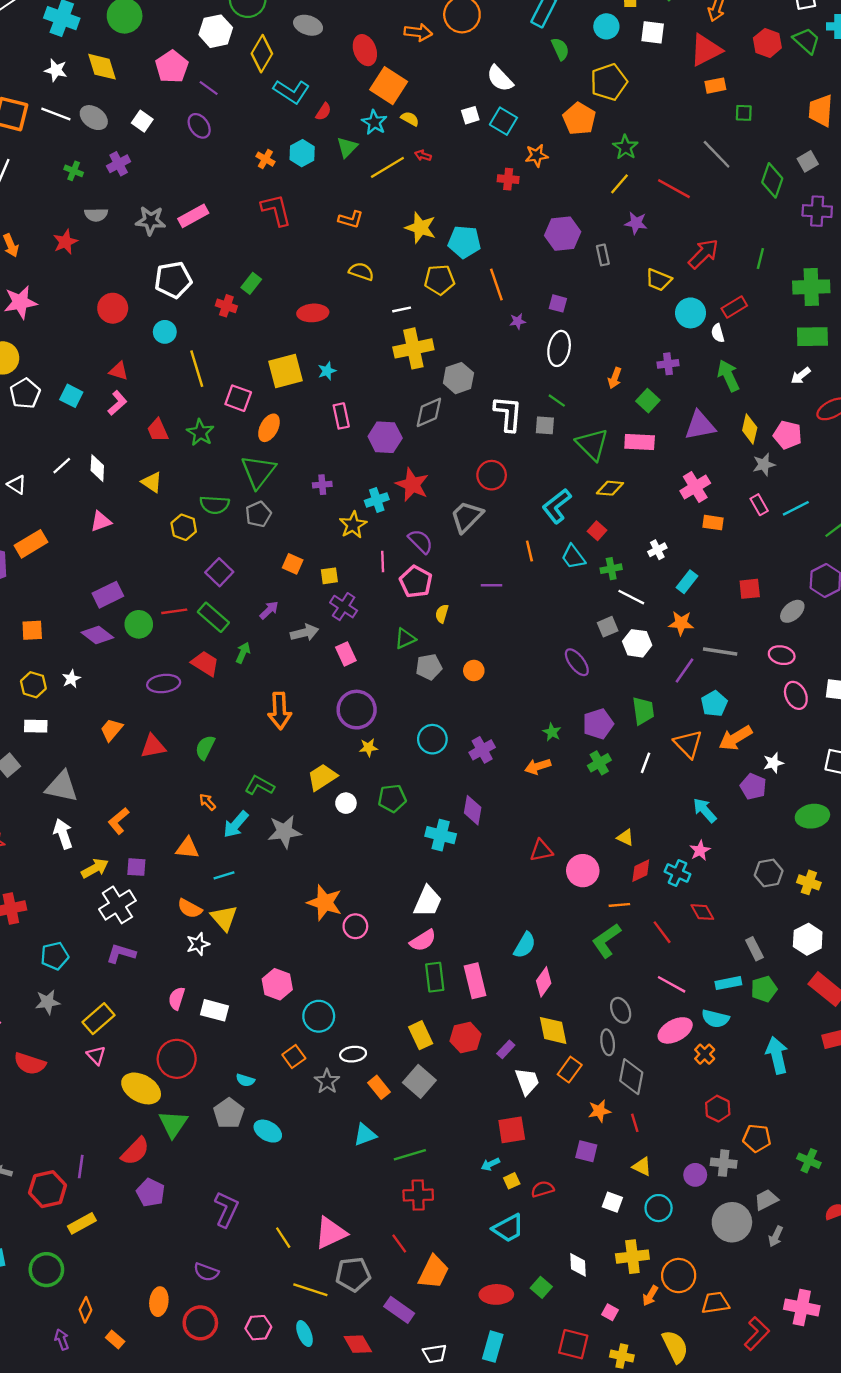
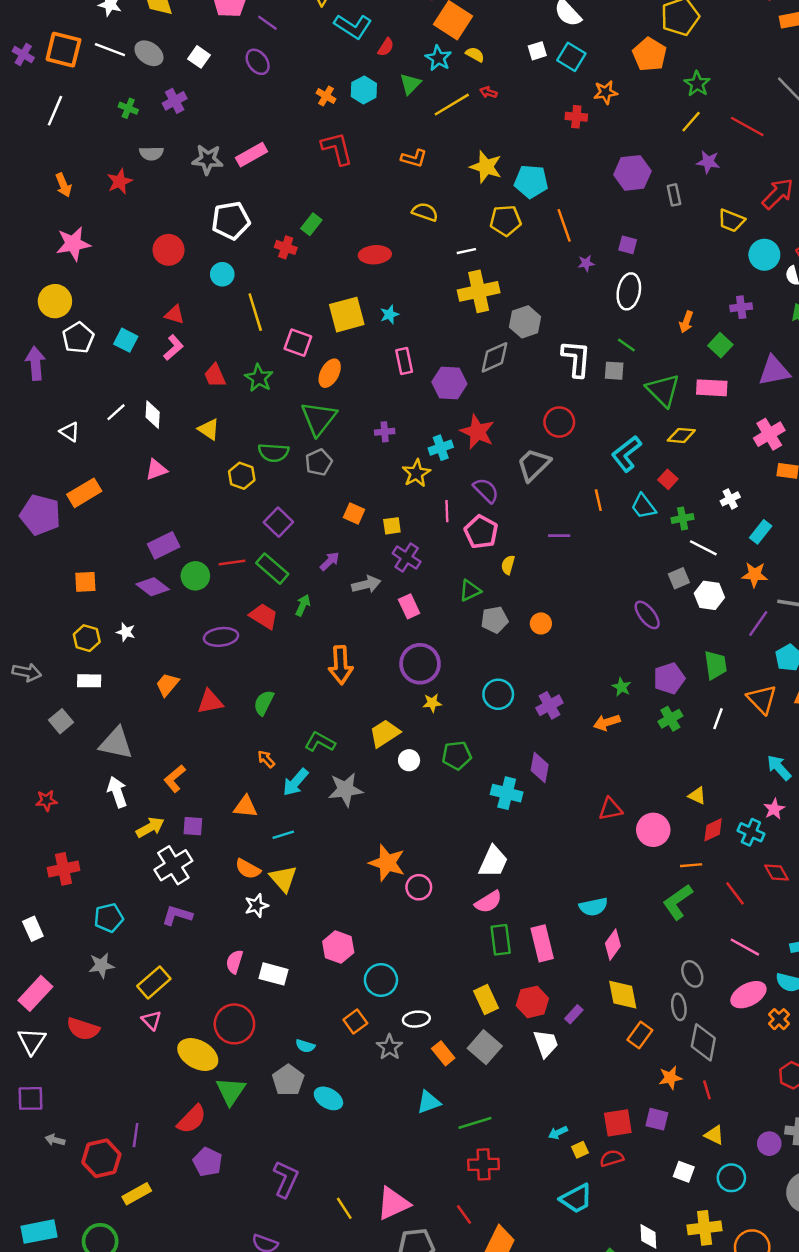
white star: (71, 679) -> (126, 632), turned -30
cyan semicircle: (525, 945) -> (593, 907), turned 48
white trapezoid: (527, 1081) -> (546, 1043), moved
red square: (512, 1130) -> (618, 1123), moved

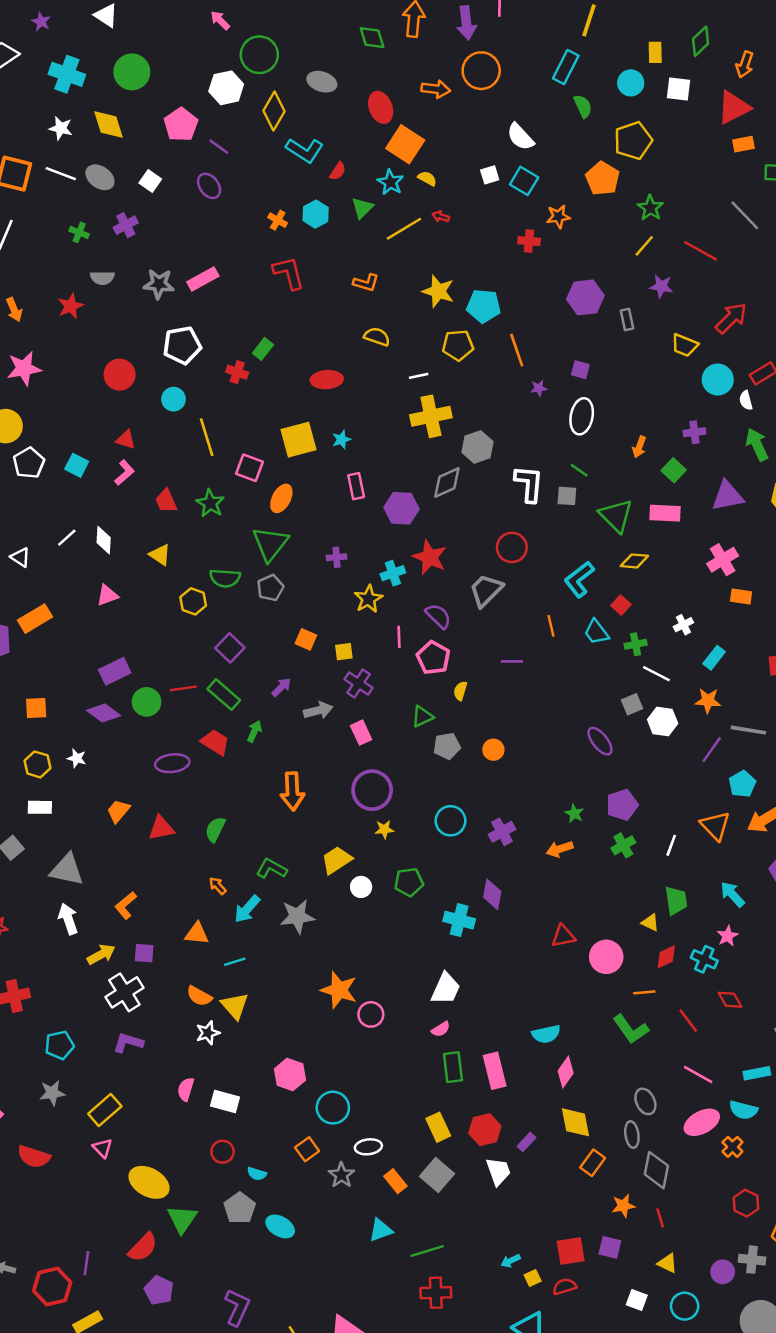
green trapezoid: (716, 665) -> (676, 900), moved
pink semicircle: (488, 902) -> (441, 1029), size x0.7
green L-shape: (678, 902) -> (631, 1029), turned -90
red circle: (234, 1024) -> (223, 1152), moved, size x0.6

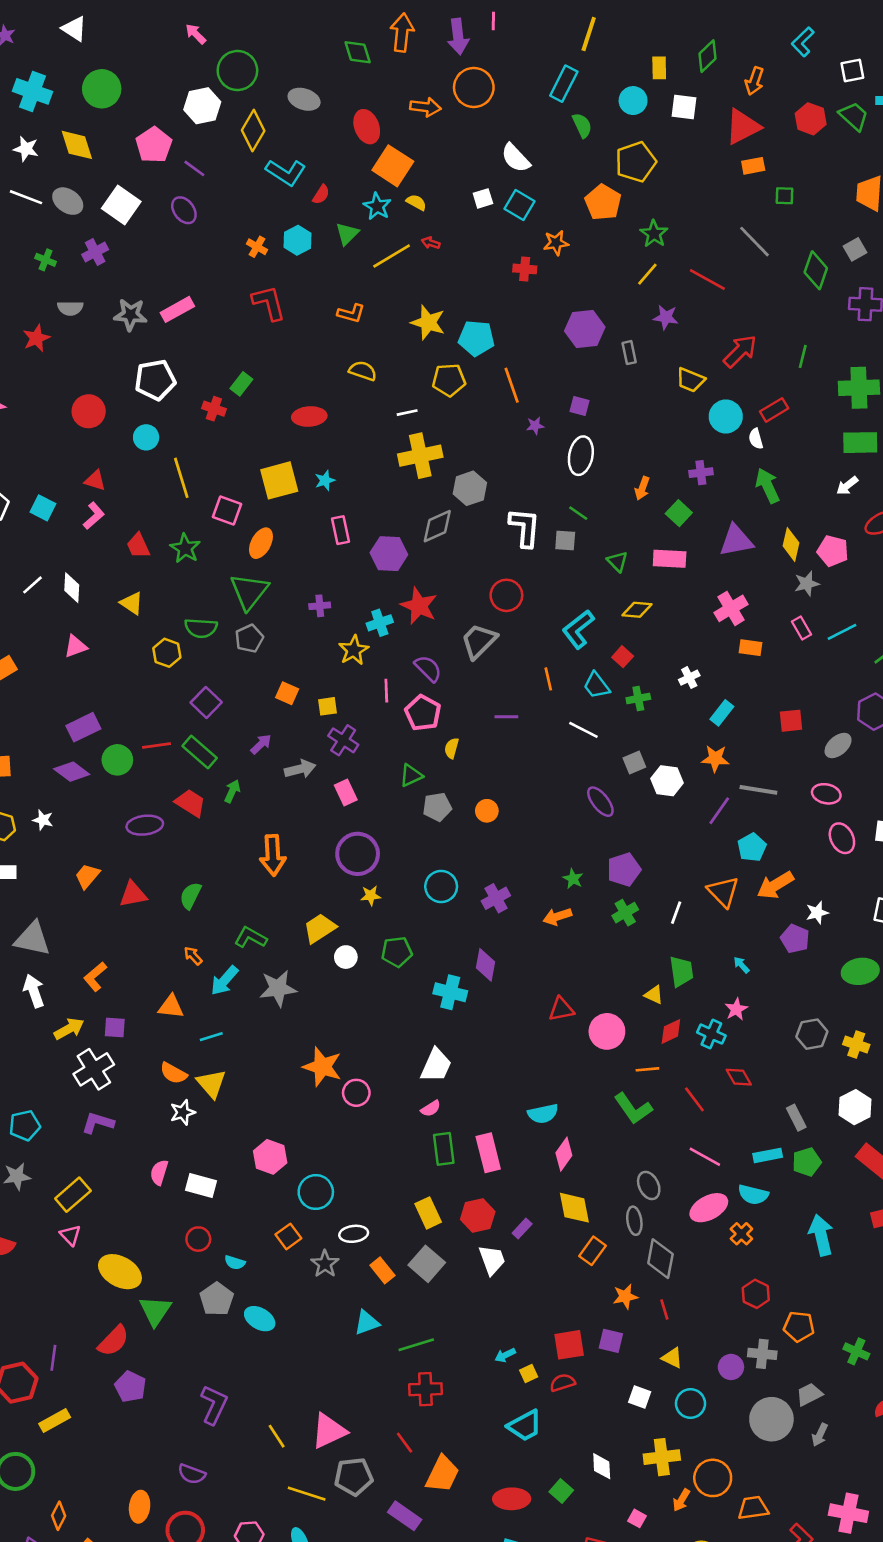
white square: (150, 181) -> (121, 205), size x1.6
green triangle: (616, 516) -> (617, 561), size x0.6
white line: (656, 674) -> (583, 730), moved
cyan arrow: (732, 894) -> (741, 965), size x0.6

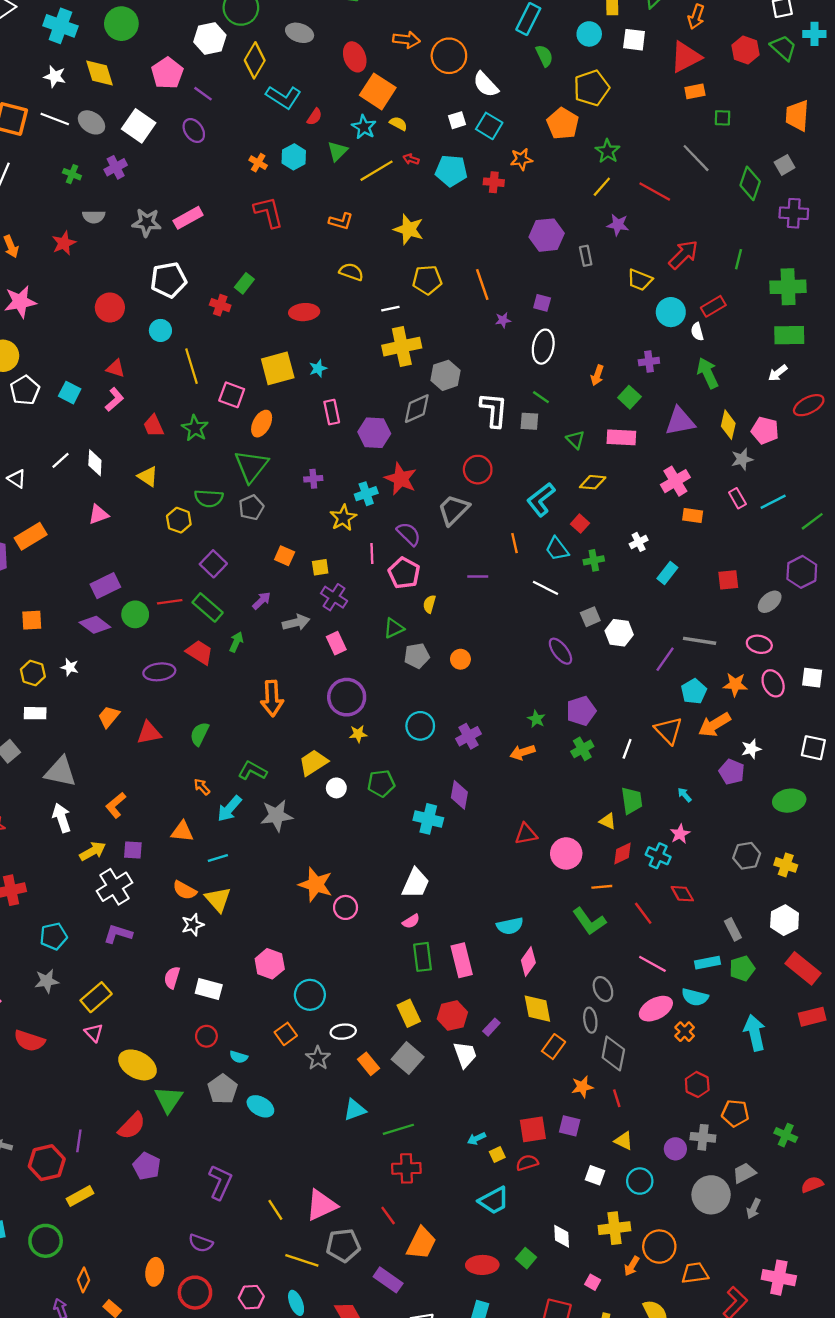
orange circle: (474, 87) -> (449, 56), moved
cyan pentagon: (476, 338) -> (451, 171), moved
orange star: (715, 759) -> (735, 684), moved

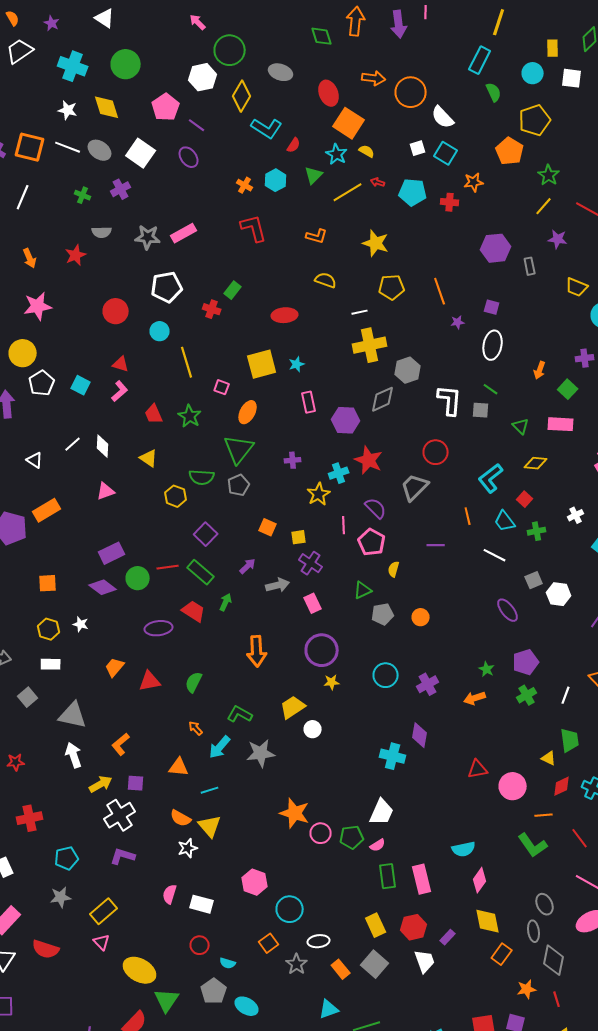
pink square: (232, 395) -> (222, 387), size x0.7
green pentagon: (381, 783) -> (352, 837), moved

